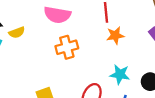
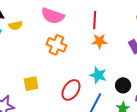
orange cross: (67, 47) -> (56, 45), turned 30

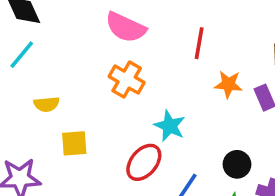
yellow semicircle: (16, 25) -> (47, 104), moved
orange star: (99, 41) -> (228, 84), moved
cyan star: (98, 75) -> (170, 126), moved

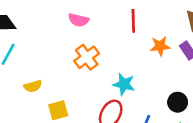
pink semicircle: (126, 27) -> (79, 20), size x0.7
orange cross: (127, 80) -> (87, 57), turned 35

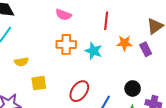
orange cross: (87, 57) -> (66, 44), turned 30
cyan star: (124, 84) -> (93, 51), moved

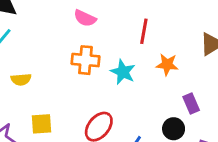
purple rectangle: (146, 49) -> (191, 104), moved
yellow square: (39, 83) -> (41, 124), moved

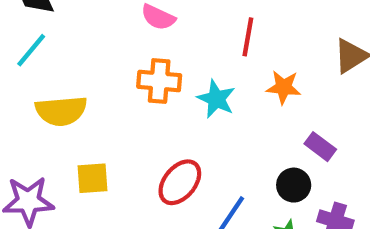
yellow semicircle: (21, 79) -> (61, 111), size x1.6
purple rectangle: (191, 104) -> (320, 147), turned -30

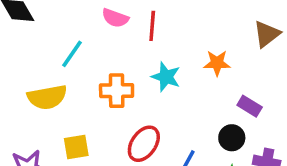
red line: (248, 37) -> (152, 26), moved
cyan line: (31, 50) -> (72, 54), moved
orange cross: (159, 81) -> (117, 91), moved

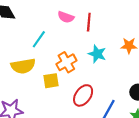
orange cross: (117, 91) -> (66, 62), turned -30
yellow square: (76, 147) -> (51, 81), moved

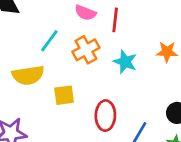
orange cross: (66, 62) -> (86, 50), moved
red ellipse: (83, 95) -> (105, 116), turned -35

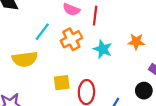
yellow square: (64, 95) -> (62, 83), moved

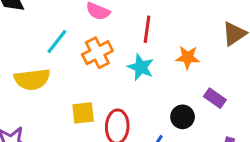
red line: (95, 16) -> (147, 29), moved
black circle: (144, 91) -> (183, 117), moved

